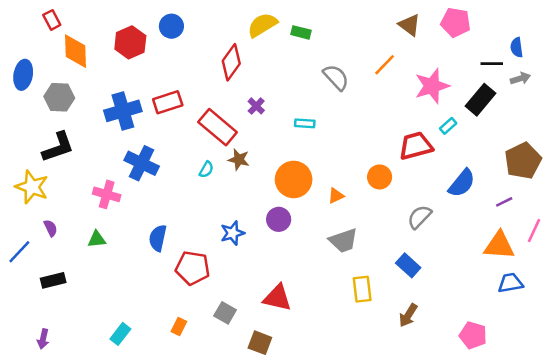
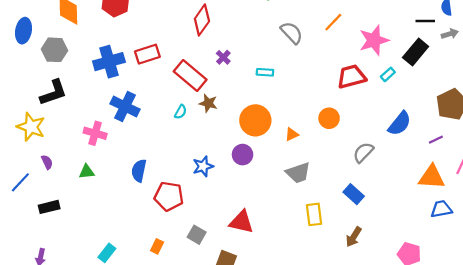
red trapezoid: (416, 146) -> (352, 77), moved

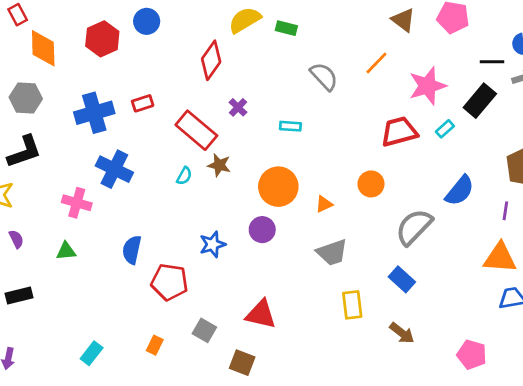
red rectangle: (147, 54) -> (143, 103), size x0.7
purple line: (436, 140) -> (505, 211), turned -56
gray semicircle: (363, 152) -> (414, 227), size x1.4
brown arrow: (354, 237) -> (402, 333), turned -84

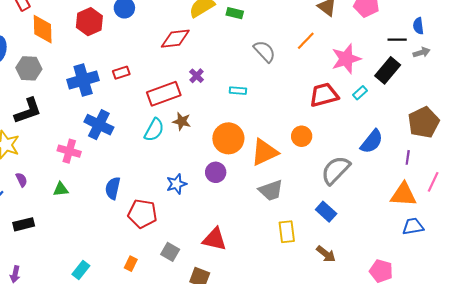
red diamond: (211, 60) -> (175, 39), turned 48
red rectangle: (196, 130) -> (164, 94), turned -60
cyan semicircle: (184, 176) -> (154, 130), size x1.6
orange triangle: (324, 204) -> (264, 152), size x2.0

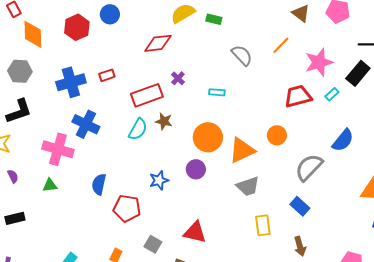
pink cross: (69, 151) -> (58, 149), size x1.4
brown arrow: (326, 254) -> (300, 246), turned 36

